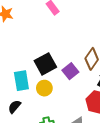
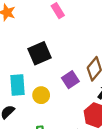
black square: (45, 64) -> (40, 53), moved

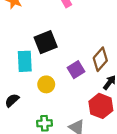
cyan rectangle: (18, 85) -> (25, 61), moved

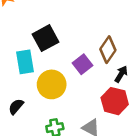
yellow circle: (46, 84) -> (52, 84), size x1.5

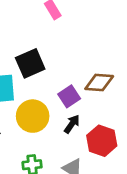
brown diamond: (108, 50) -> (99, 82), turned 55
black arrow: (121, 74) -> (72, 124), moved

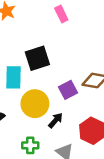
black arrow: (72, 124) -> (56, 120), moved

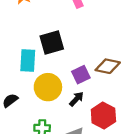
black arrow: (56, 120) -> (76, 99), moved

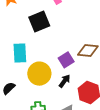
black square: (52, 43) -> (39, 22), moved

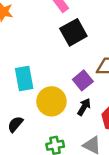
black square: (39, 22) -> (73, 32), moved

